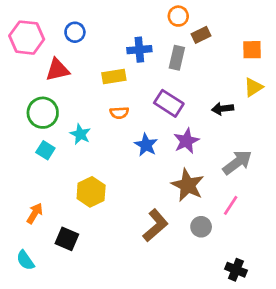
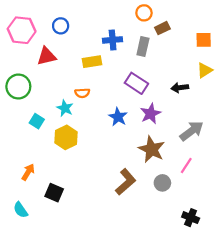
green circle: (43, 113) -> (18, 87), moved
orange semicircle: (119, 113) -> (82, 93), moved
yellow hexagon: (91, 192) -> (66, 137), moved

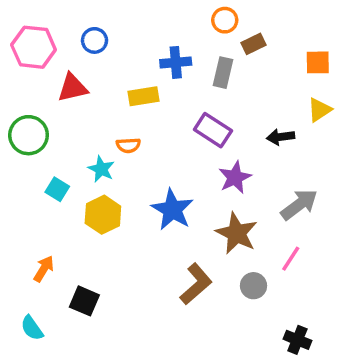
blue star: (118, 117) -> (172, 210), moved, size x1.4

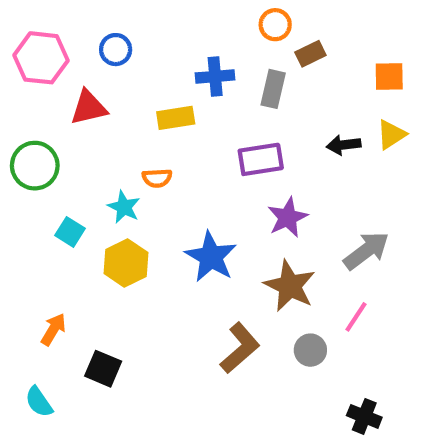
purple rectangle: (213, 130) -> (261, 159), turned -42
black arrow: (281, 137) -> (344, 145), moved

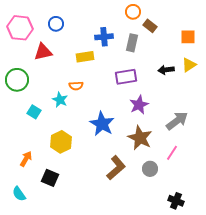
brown rectangle: (310, 54) -> (150, 26), turned 64
yellow hexagon: (126, 263) -> (61, 142), moved

